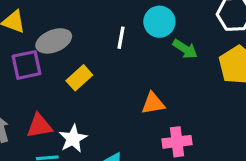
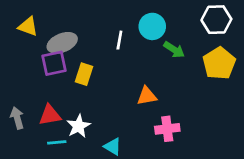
purple square: (26, 65) -> (54, 63), moved
yellow rectangle: (79, 78) -> (84, 74), turned -30

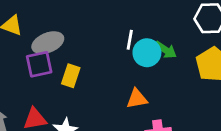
cyan circle: (152, 26) -> (147, 53), moved
white line: (119, 40) -> (130, 40), moved

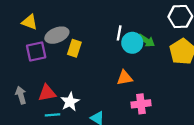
purple square: (39, 64) -> (36, 52), moved
yellow rectangle: (71, 76) -> (74, 48), moved

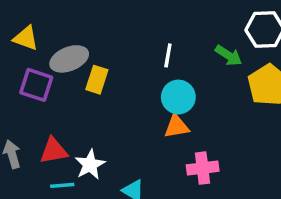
green arrow: (146, 41) -> (229, 55), moved
cyan circle: (132, 43) -> (178, 97), moved
purple square: (36, 52) -> (36, 85), turned 30

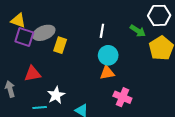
purple square: (36, 85) -> (24, 37), moved
red triangle: (54, 151) -> (33, 74), moved
pink cross: (203, 168) -> (122, 97), turned 30

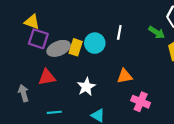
gray ellipse: (44, 33) -> (59, 48), moved
cyan circle: (108, 55) -> (95, 43), moved
white star: (56, 95) -> (86, 87), moved

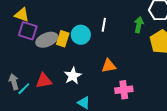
green arrow: (157, 32) -> (139, 25), turned -112
red triangle: (47, 77) -> (44, 81), moved
pink cross: (141, 102) -> (124, 90), turned -30
cyan line: (54, 112) -> (24, 89), moved, turned -40

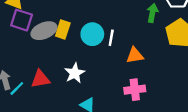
white line: (104, 25) -> (111, 38), moved
cyan circle: (81, 35) -> (92, 34), moved
orange triangle: (109, 66) -> (135, 55), moved

